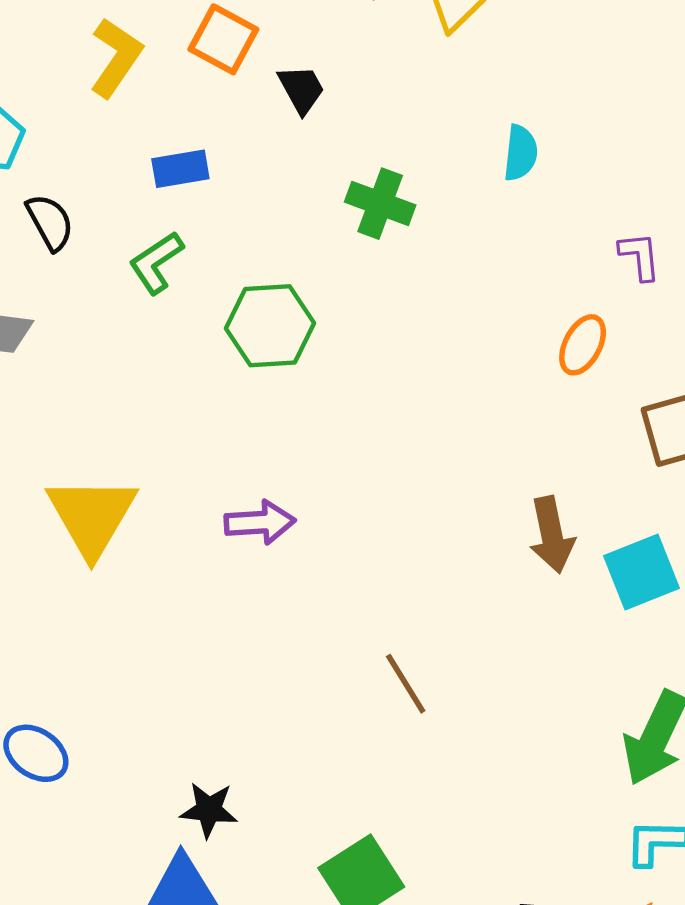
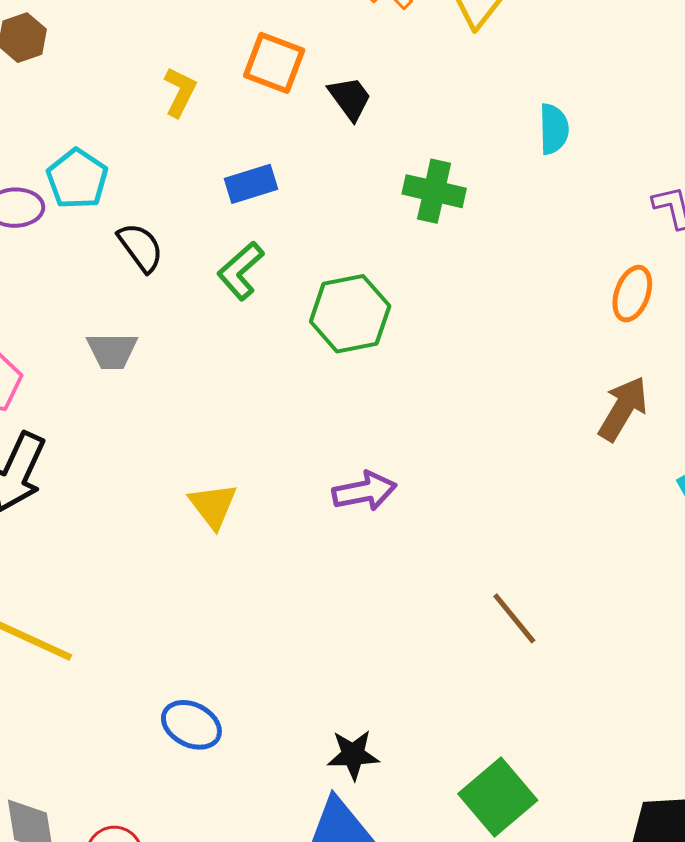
yellow L-shape: (116, 58) -> (180, 92), size x0.7
yellow triangle: (92, 516) -> (213, 506), size x0.6
brown arrow: (552, 535) -> (623, 409), moved, turned -130

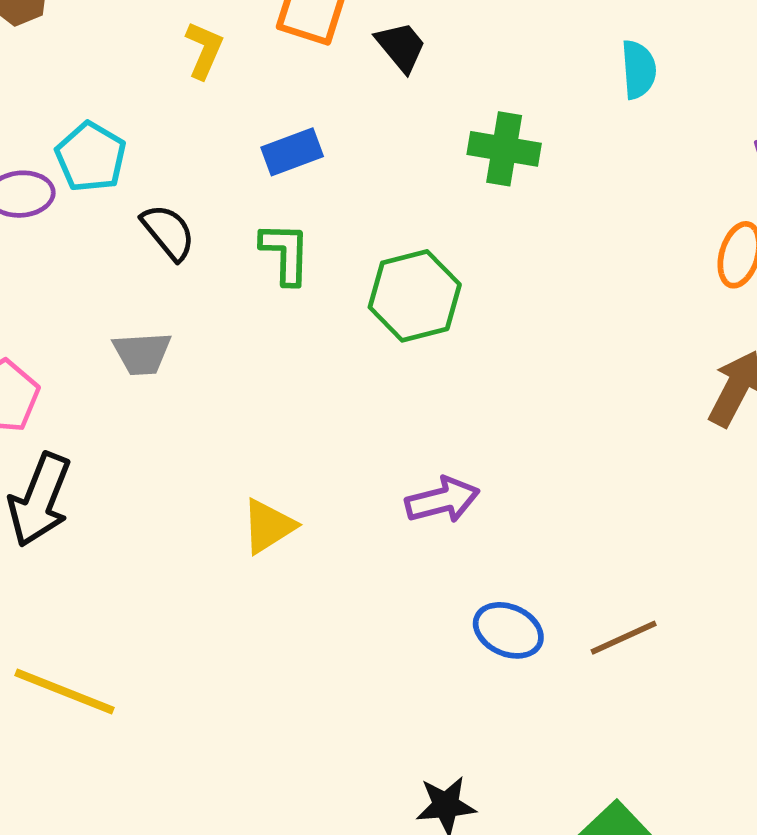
green L-shape: (241, 271) -> (285, 253), turned 136
yellow triangle: (213, 506) -> (268, 526), turned 38
brown line: (514, 618) -> (624, 638), turned -72
blue ellipse: (191, 725) -> (508, 630), moved

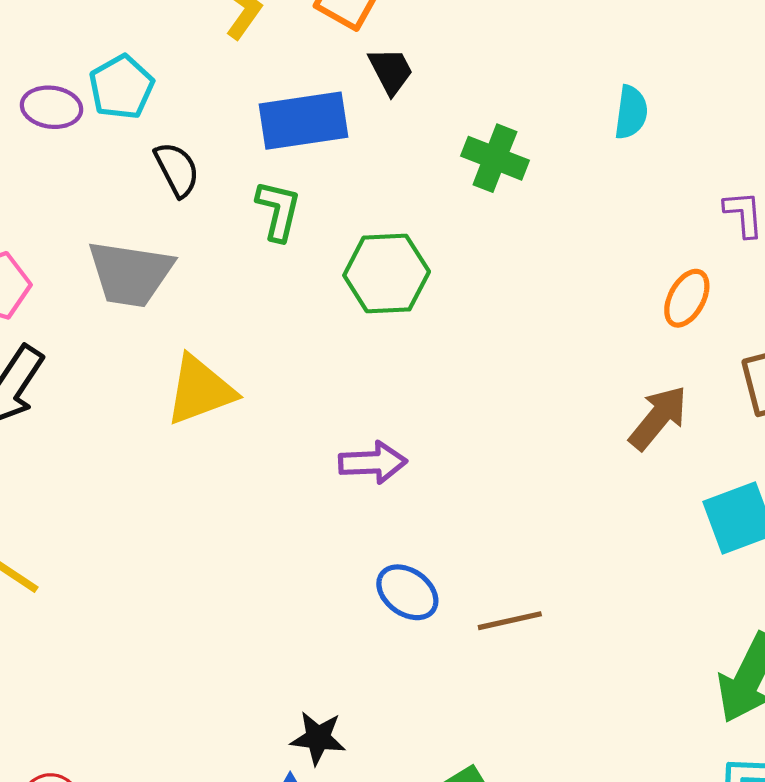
black trapezoid: (401, 47) -> (391, 71), moved
blue rectangle: (292, 152) -> (304, 121), size x1.6
gray trapezoid: (142, 353) -> (130, 274), size x1.6
yellow triangle: (268, 526) -> (200, 390), moved, size x1.4

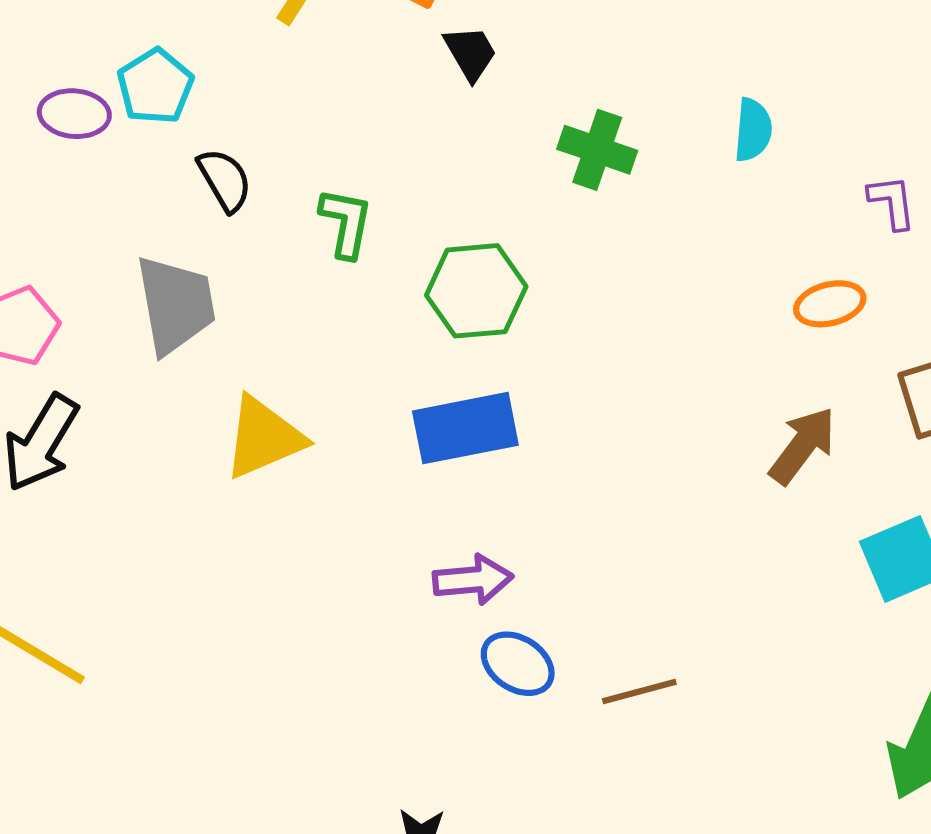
cyan semicircle: (631, 112) -> (753, 130), moved
blue rectangle: (304, 121) -> (465, 428), moved
gray trapezoid: (130, 274) -> (176, 305), turned -106
orange ellipse: (687, 298) -> (830, 304), turned 50
purple arrow: (373, 462) -> (473, 580), moved

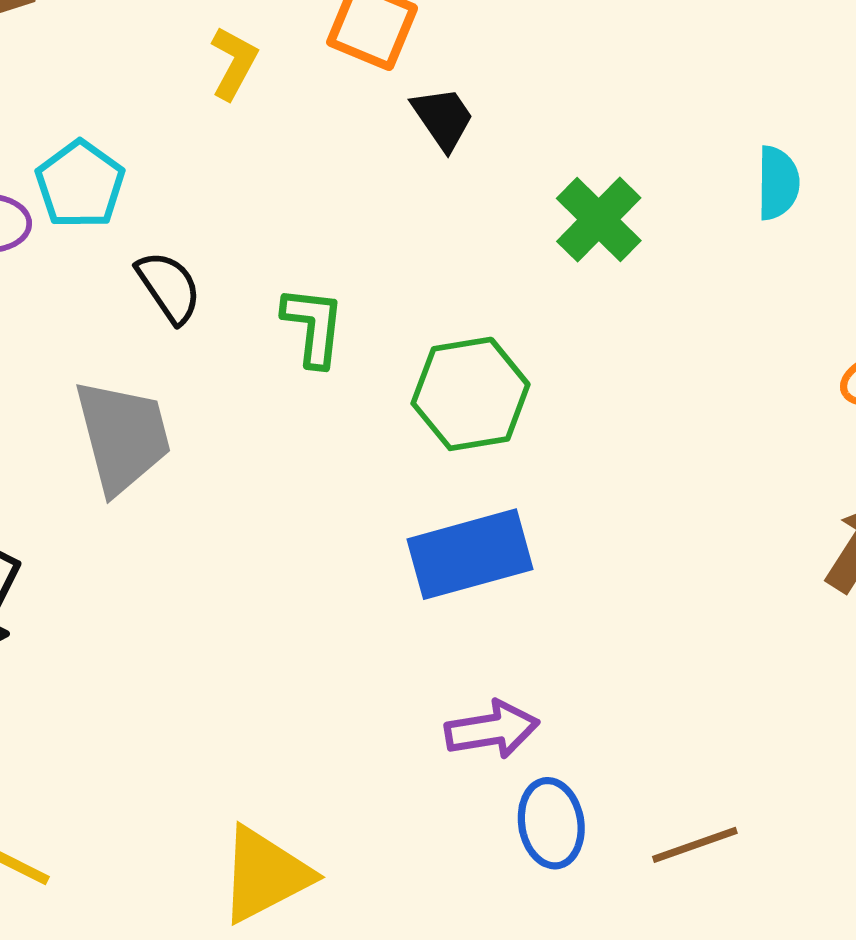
green cross: (597, 150) -> (599, 220), turned 30
yellow triangle: (264, 438) -> (265, 875), moved
blue ellipse: (518, 664) -> (551, 823), turned 52

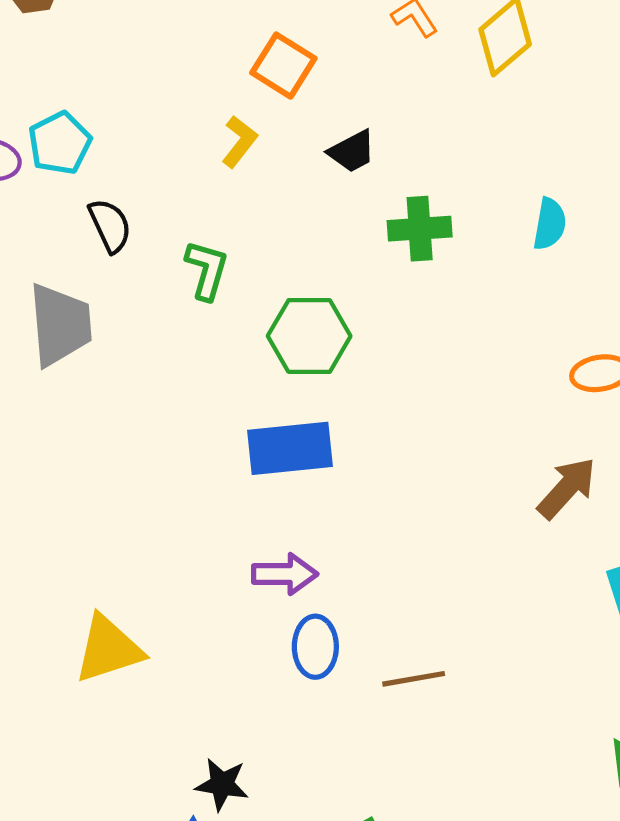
yellow L-shape: (234, 63) -> (239, 142), moved
black trapezoid: (443, 118) -> (352, 151), moved, turned 87
green cross: (599, 220) -> (420, 229), turned 32

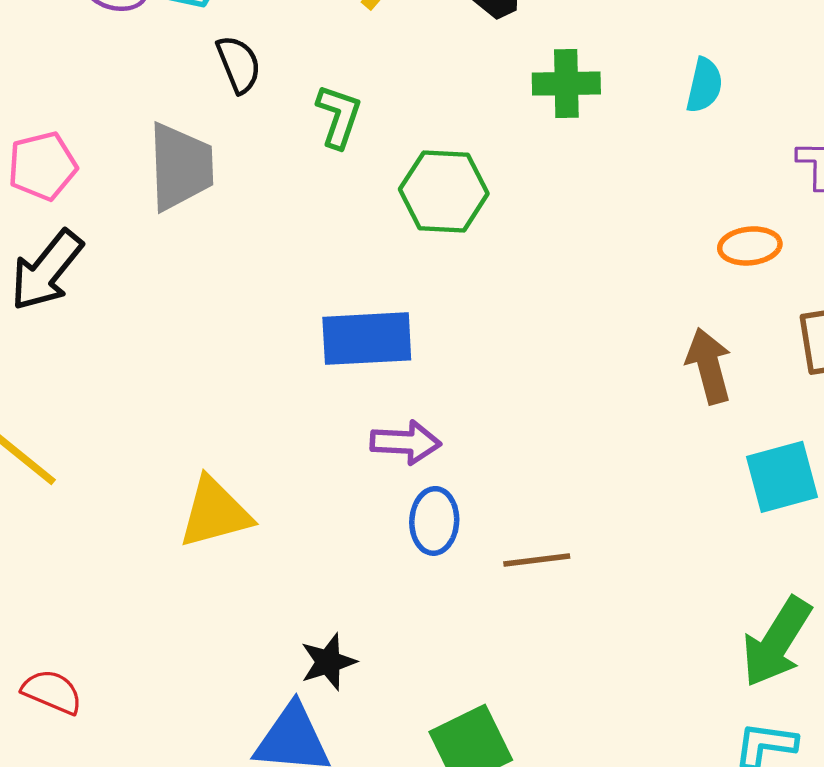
blue rectangle: (290, 448) -> (367, 339), moved
brown arrow: (567, 488) -> (709, 366), turned -60
black star: (222, 784) -> (328, 662), turned -30

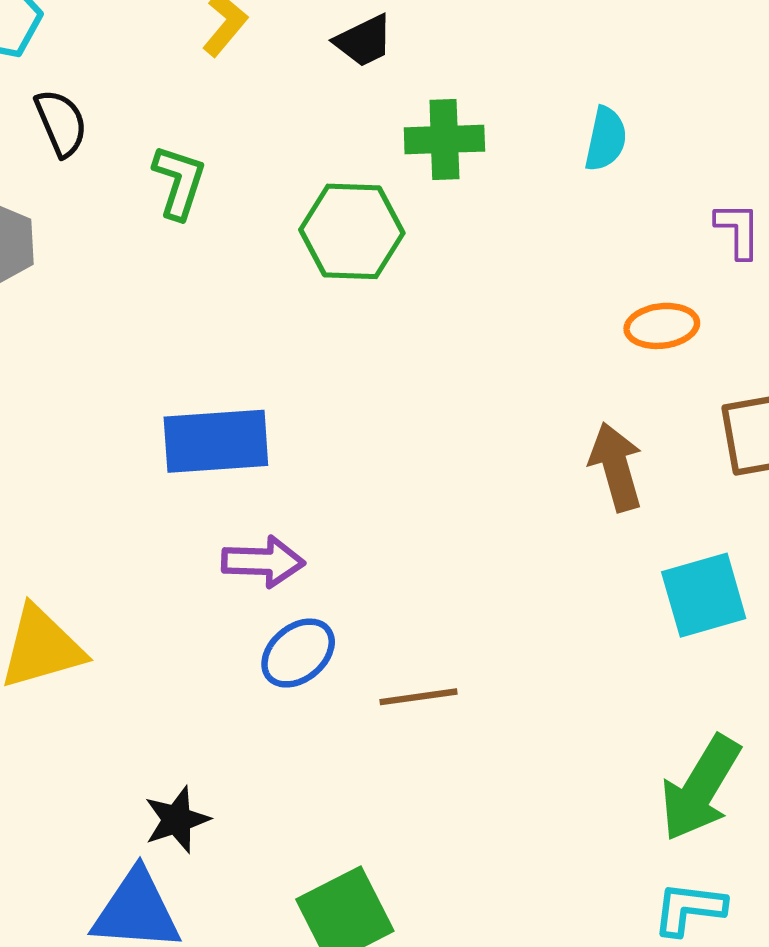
green hexagon: (444, 191) -> (352, 231), moved
blue ellipse: (434, 521) -> (298, 653), turned 48

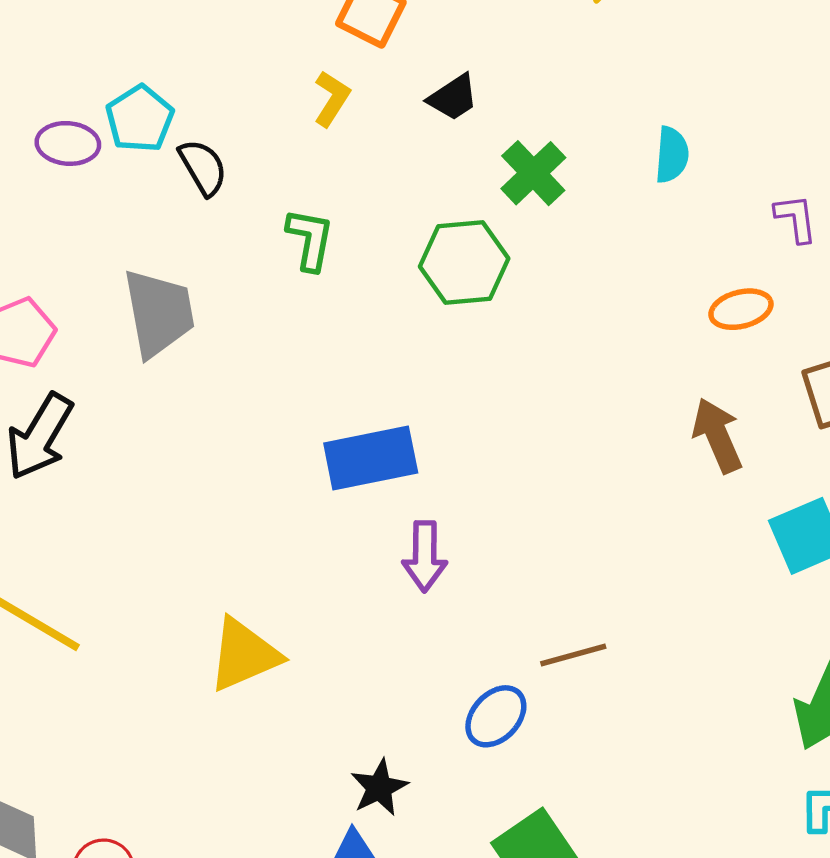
black semicircle: (61, 123) -> (203, 167), moved
green cross: (444, 139) -> (533, 173), turned -34
purple arrow: (263, 562) -> (425, 556), turned 96
blue ellipse: (298, 653) -> (496, 716), moved

